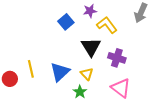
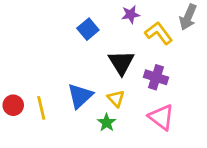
purple star: (90, 11) -> (131, 14), moved
yellow L-shape: (107, 25) -> (159, 33), moved
yellow line: (31, 69) -> (41, 108), moved

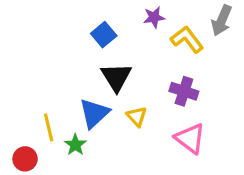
black triangle: (121, 62) -> (116, 77), moved
red circle: (13, 105) -> (25, 159), moved
green star: (107, 123) -> (75, 145), moved

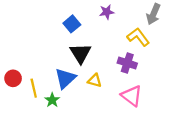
yellow L-shape: (187, 39) -> (138, 37), moved
yellow triangle: (137, 116) -> (95, 81), turned -32
red circle: (25, 159) -> (13, 78), moved

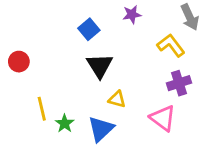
gray arrow: (153, 14) -> (190, 17), turned -48
purple cross: (127, 63) -> (179, 83), moved, turned -36
red circle: (13, 78) -> (19, 62), moved
blue triangle: (65, 78) -> (101, 129), moved

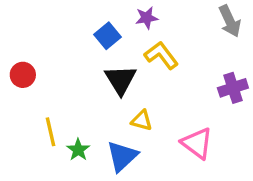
purple star: (132, 14) -> (147, 18), moved
yellow L-shape: (171, 45) -> (161, 55), moved
purple cross: (179, 83) -> (233, 88), moved

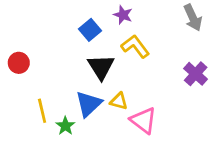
purple star: (147, 18) -> (123, 15), turned 30
purple cross: (233, 88) -> (196, 74), turned -30
pink triangle: (197, 143) -> (143, 120), moved
blue triangle: (122, 156) -> (89, 104), moved

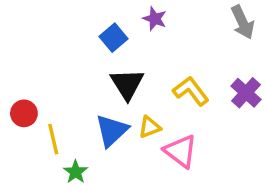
yellow L-shape: (135, 46) -> (191, 91), moved
red circle: (19, 63) -> (24, 113), moved
yellow triangle: (119, 101) -> (150, 127), turned -36
green star: (65, 126) -> (76, 172), moved

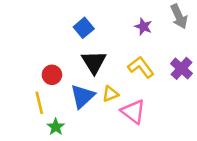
purple star: (155, 19) -> (143, 27), moved
red circle: (24, 113) -> (52, 75), moved

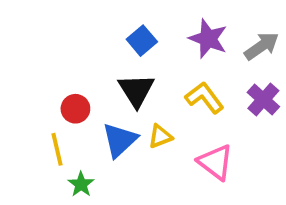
gray arrow: (179, 16) -> (262, 46), moved, turned -100
purple star: (143, 27) -> (208, 39), size x1.5
blue square: (84, 28) -> (142, 41), moved
pink triangle: (133, 112) -> (216, 162), moved

